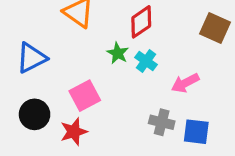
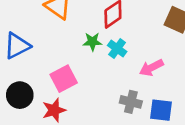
green star: (118, 53) -> (92, 42), turned -30

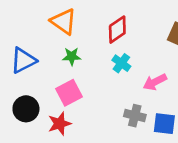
green star: (92, 42) -> (72, 56), moved

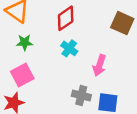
pink arrow: (155, 82) -> (99, 65), turned -45

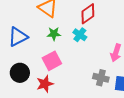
cyan cross: (69, 48) -> (80, 35), moved

